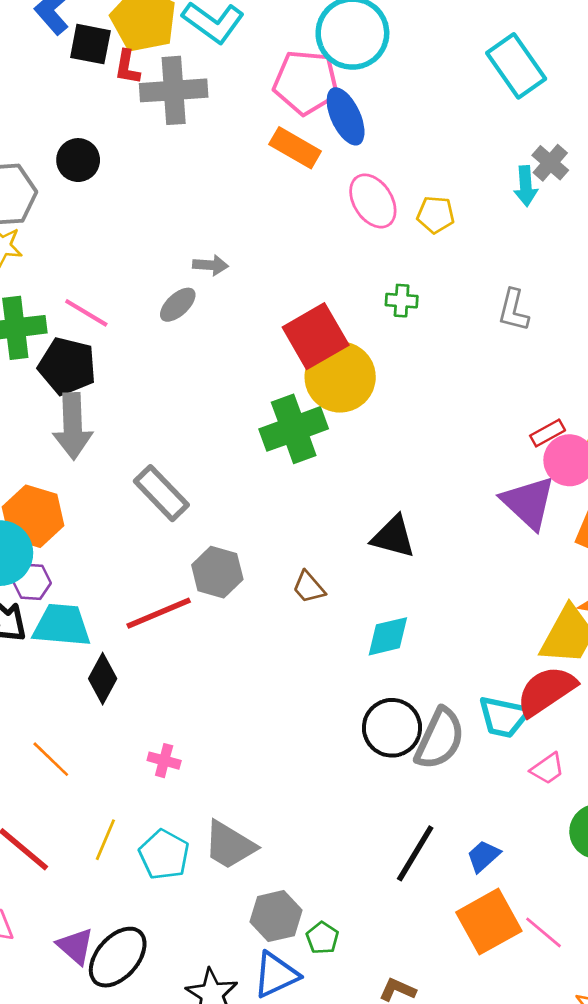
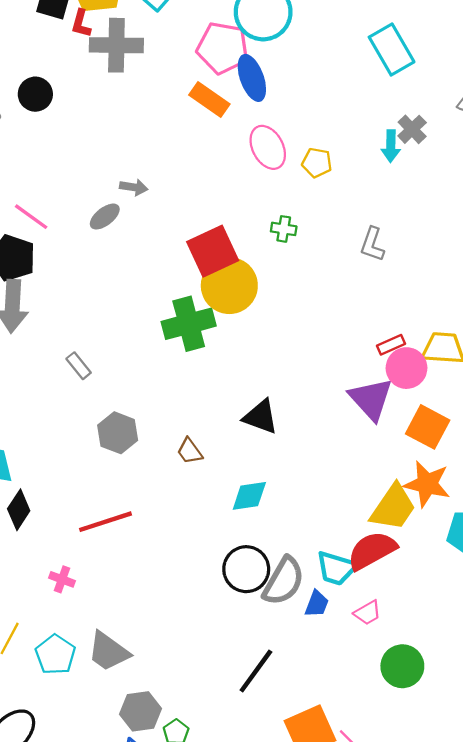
gray rectangle: (161, 493) -> (79, 366), size x0.6
red line: (159, 613) -> (105, 522), moved
blue trapezoid: (483, 856) -> (317, 604), moved, turned 148

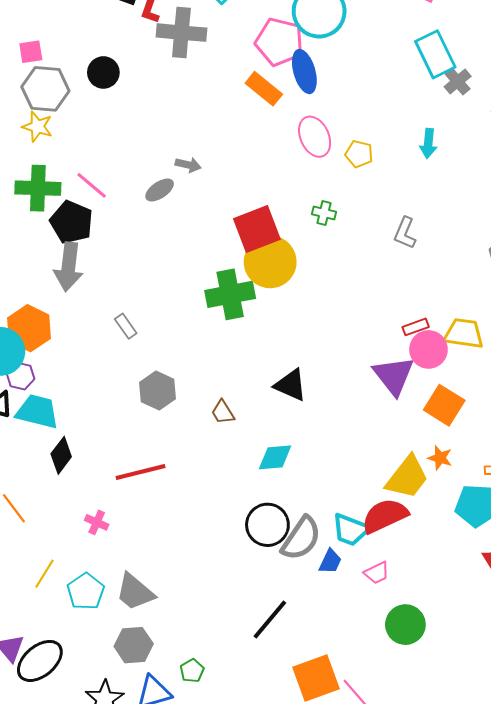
gray cross: (412, 129) -> (458, 81), moved
orange star: (427, 484) -> (440, 458), size x0.6
gray hexagon: (140, 711) -> (134, 645), moved

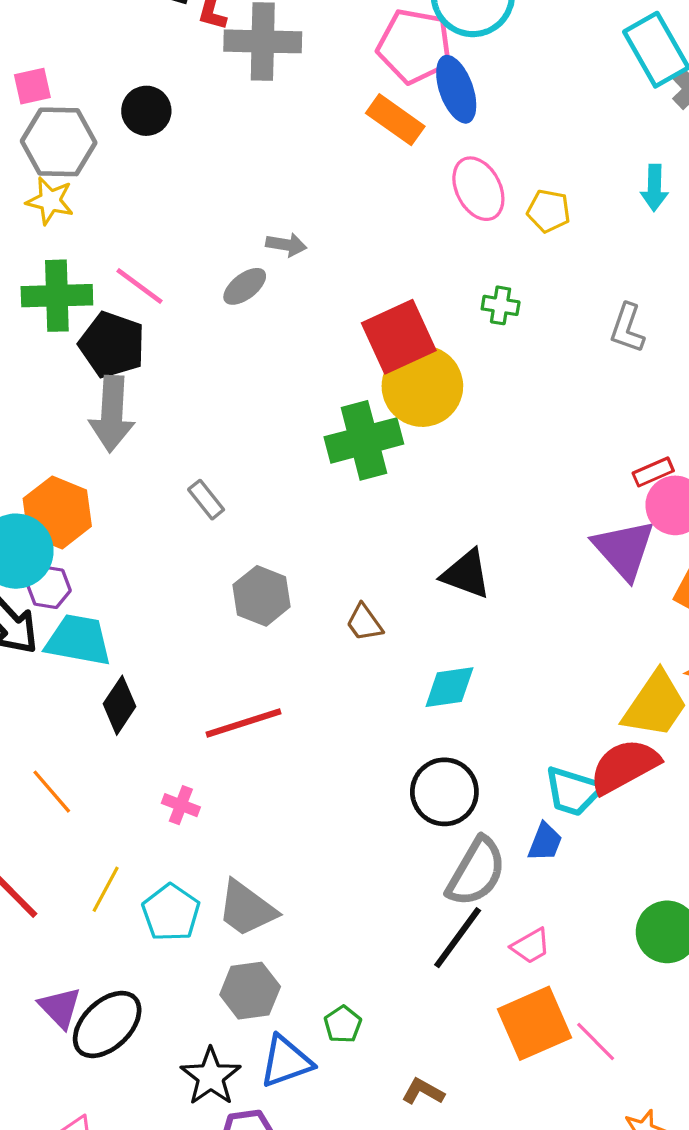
gray semicircle: (301, 538) -> (476, 872), moved
pink trapezoid: (377, 573) -> (531, 946), moved

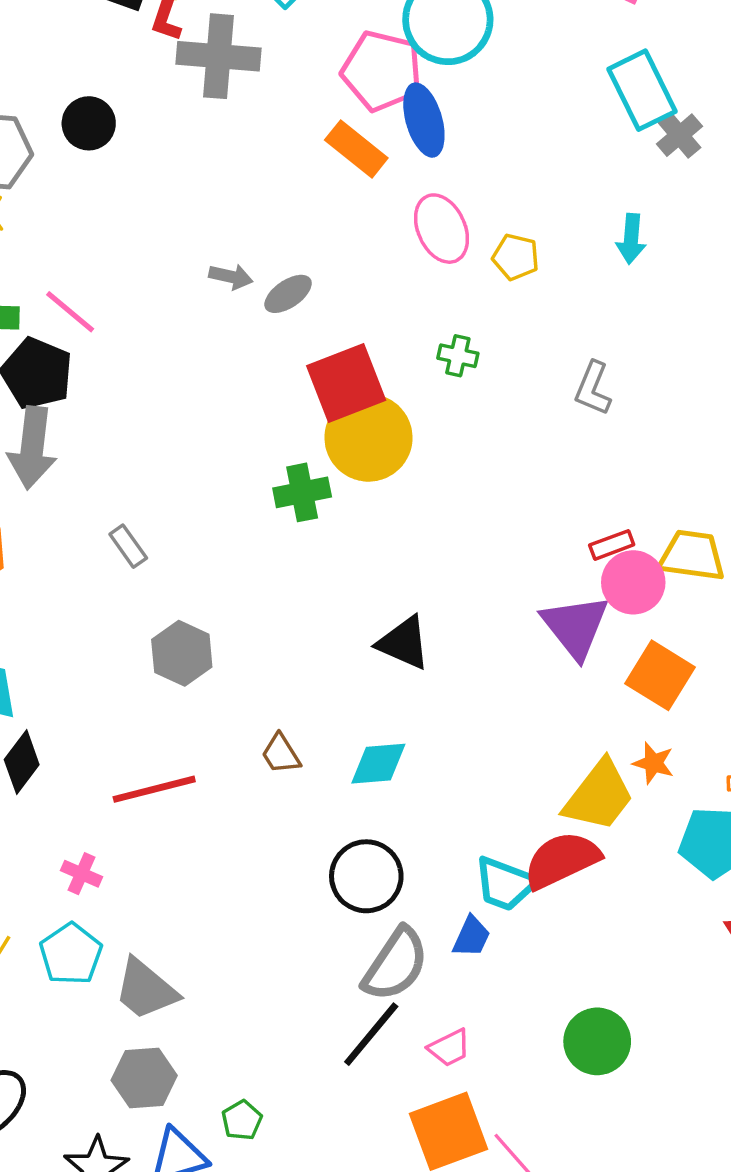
gray ellipse: (245, 286) -> (288, 294), moved
green cross: (364, 440) -> (302, 492), size x0.7
brown trapezoid: (364, 623) -> (281, 754), moved
cyan pentagon: (171, 913) -> (71, 954), moved

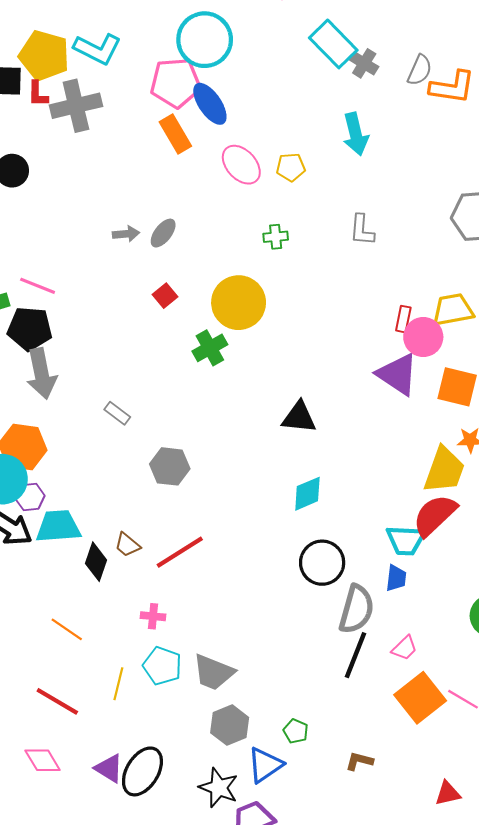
orange rectangle: (356, 149) -> (175, 134), turned 39
cyan arrow: (631, 239) -> (356, 134), size x1.4
red square: (346, 383) -> (165, 296), moved, size x0.5
red rectangle: (612, 545) -> (403, 319), turned -40
brown trapezoid: (281, 754) -> (127, 545), moved

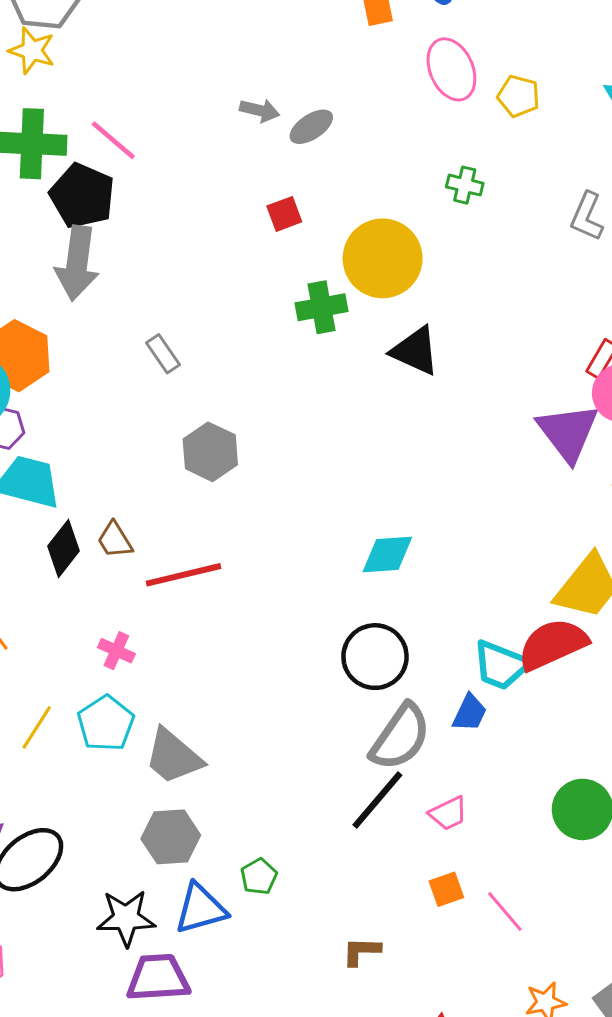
black triangle: (299, 417) -> (415, 351), moved
orange square: (420, 698) -> (446, 889), size x0.5
brown L-shape: (359, 761) -> (361, 951), moved, turned -32
black star: (219, 788) -> (126, 918), turned 30

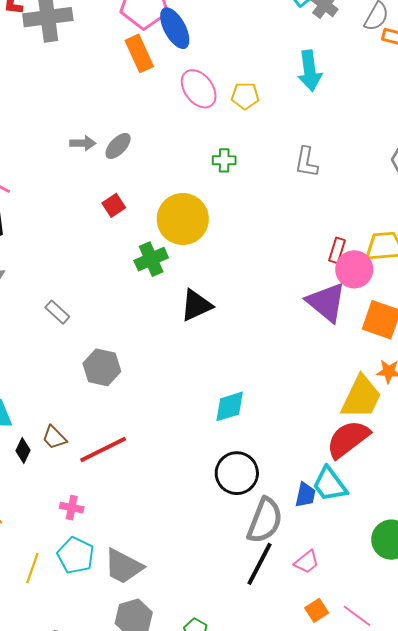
black triangle: (415, 351) -> (196, 305), moved, turned -36
black diamond: (64, 549) -> (23, 451), size x0.7
cyan trapezoid: (501, 665) -> (330, 484), moved, turned 45

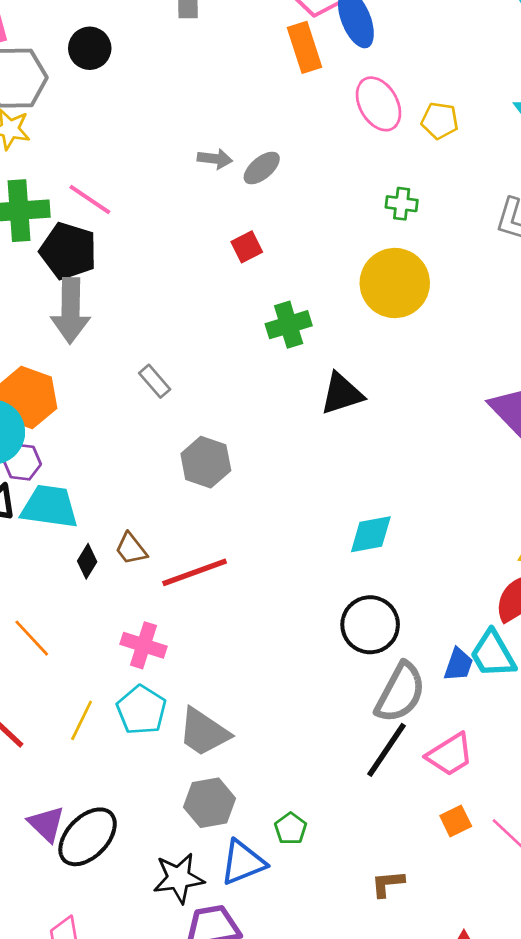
yellow circle: (183, 219) -> (395, 283), moved
pink cross: (72, 508) -> (144, 645), size x1.4
pink trapezoid: (307, 562) -> (450, 755), size x1.4

